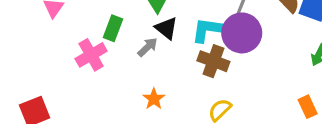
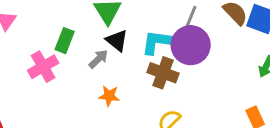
orange star: (154, 99) -> (109, 96), moved, turned -30

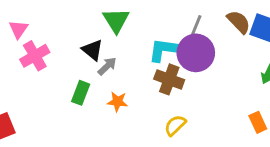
green rectangle: (65, 41) -> (81, 93), moved
black triangle: (117, 41) -> (92, 50), moved
pink cross: (43, 67) -> (35, 56), moved

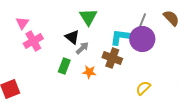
brown cross: (169, 79) -> (112, 58), moved
yellow semicircle: (175, 125) -> (143, 88), moved

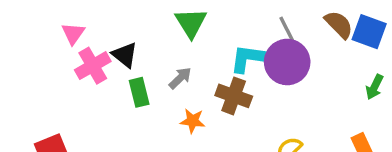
gray line: (142, 21) -> (287, 30), turned -49
black triangle: (72, 37) -> (125, 55), moved
green rectangle: (64, 66) -> (139, 92), moved, turned -35

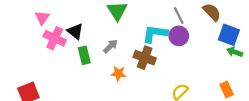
blue square: (369, 32) -> (229, 35), moved
purple circle: (287, 62) -> (179, 36), size x0.7
pink cross: (93, 66) -> (55, 38), turned -35
green arrow: (375, 87) -> (235, 52), turned 84

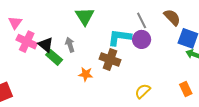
black triangle: (75, 31) -> (46, 45), moved
gray arrow: (110, 46) -> (70, 45), moved, turned -64
green rectangle: (84, 55) -> (54, 57), turned -35

